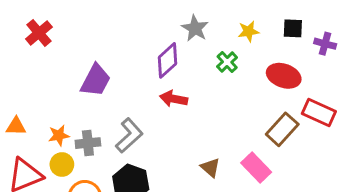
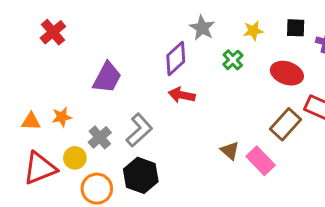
orange star: (59, 135) -> (62, 117), moved
gray cross: (88, 143) -> (100, 137), turned -35
brown triangle: (210, 168) -> (230, 151), moved

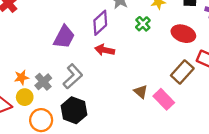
purple trapezoid: (107, 77) -> (64, 37), moved
orange star: (62, 117) -> (21, 77), moved

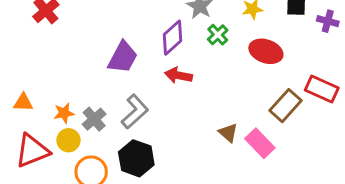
green cross: (143, 24) -> (218, 35), moved
red ellipse: (183, 34) -> (266, 51), moved

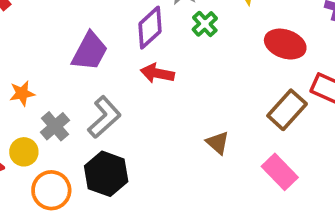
red ellipse: (266, 51) -> (285, 44), moved
orange star: (64, 113) -> (22, 93), moved
pink rectangle: (260, 143) -> (280, 172), moved

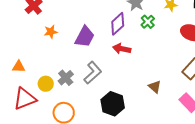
orange star: (22, 93) -> (51, 32), moved
yellow circle: (24, 152) -> (46, 84), moved
black hexagon: (106, 174) -> (113, 104), moved

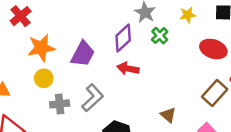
orange star: (51, 32) -> (41, 48), size x1.6
gray cross: (66, 78) -> (60, 104), turned 35
yellow circle: (46, 84) -> (44, 78), moved

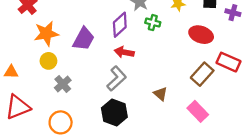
green cross: (160, 36) -> (153, 23), turned -32
gray L-shape: (93, 98) -> (117, 79), moved
gray cross: (60, 104) -> (63, 84), turned -35

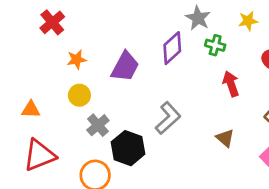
orange star: (46, 33) -> (77, 59), size x0.6
red arrow: (124, 52) -> (231, 84), moved, turned 60
black hexagon: (114, 113) -> (128, 148), moved

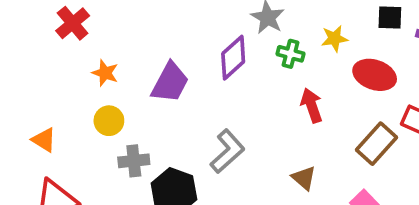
yellow star: (248, 21) -> (334, 39), moved
orange star: (77, 59) -> (105, 73), turned 30
orange triangle: (31, 109) -> (44, 140), turned 30
gray cross: (98, 125) -> (134, 161), turned 35

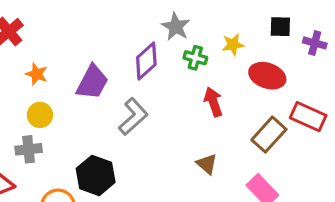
gray L-shape: (227, 151) -> (133, 117), moved
gray cross: (134, 161) -> (29, 149), moved

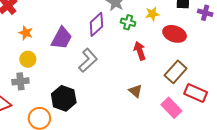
red rectangle: (308, 117) -> (196, 93), moved

